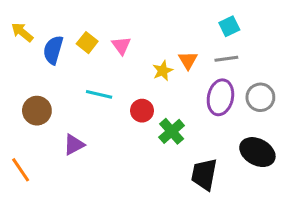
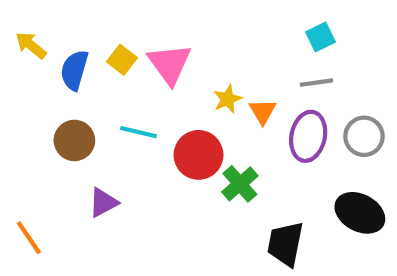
pink triangle: (121, 45) -> (170, 64), size x1.6
orange triangle: (188, 60) -> (263, 111), moved
brown circle: (37, 111) -> (74, 140), moved
red circle: (142, 111) -> (198, 155), size x1.5

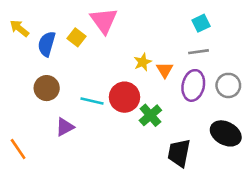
pink triangle: (170, 64) -> (104, 21), moved
cyan line: (139, 132) -> (92, 101), moved

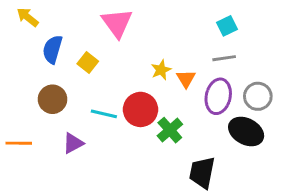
yellow arrow: (19, 28) -> (28, 17), moved
yellow square: (76, 37) -> (88, 63), moved
black ellipse: (226, 133) -> (246, 131), moved
orange line: (18, 149) -> (19, 143), moved, turned -55

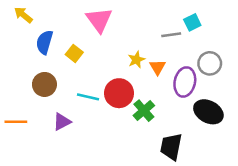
gray line: (224, 58) -> (171, 35), moved
gray circle: (258, 96) -> (210, 63), moved

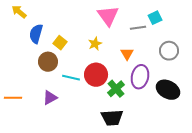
pink triangle: (99, 20) -> (108, 16), moved
yellow star: (136, 60) -> (95, 44), moved
purple ellipse: (185, 82) -> (140, 77), moved
brown circle: (44, 84) -> (48, 62), moved
black trapezoid: (171, 147) -> (112, 118), moved, turned -105

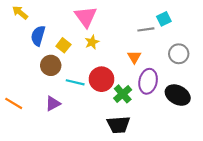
pink triangle: (108, 16) -> (86, 17), moved
yellow star: (95, 44) -> (92, 42), moved
orange line: (13, 98) -> (14, 103), turned 30

